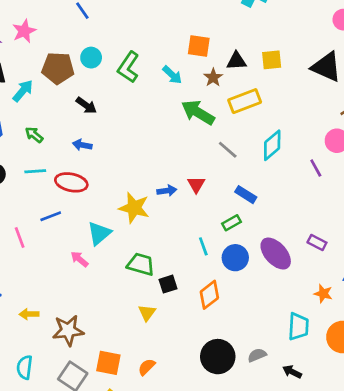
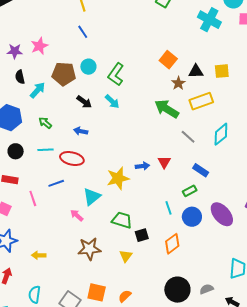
orange square: (199, 46) -> (168, 60), turned 30
cyan arrow: (172, 75) -> (112, 101), moved
yellow star: (134, 208) -> (118, 178), turned -30
brown star: (68, 330) -> (89, 249), moved

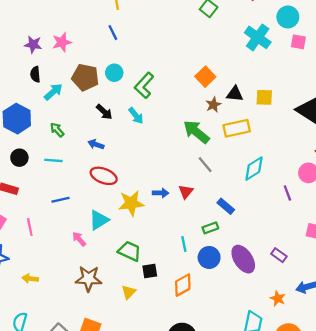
gray line: (188, 137) -> (205, 165), moved
red ellipse: (72, 159) -> (104, 176), moved
pink line: (33, 198) -> (30, 227), moved

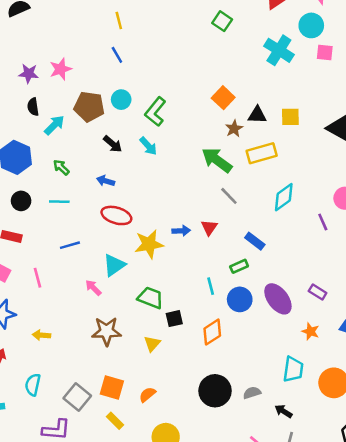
orange star: (278, 298) -> (310, 331), moved

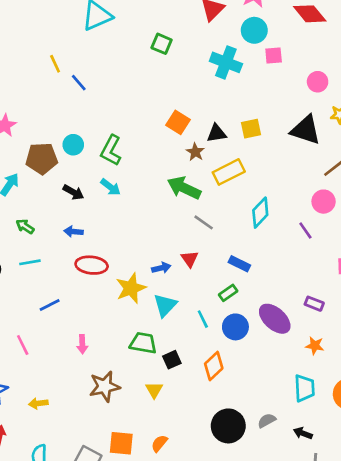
blue line: (117, 55) -> (79, 83), moved
cyan triangle: (114, 265) -> (165, 305), moved
pink arrow: (93, 288) -> (82, 344), turned -126

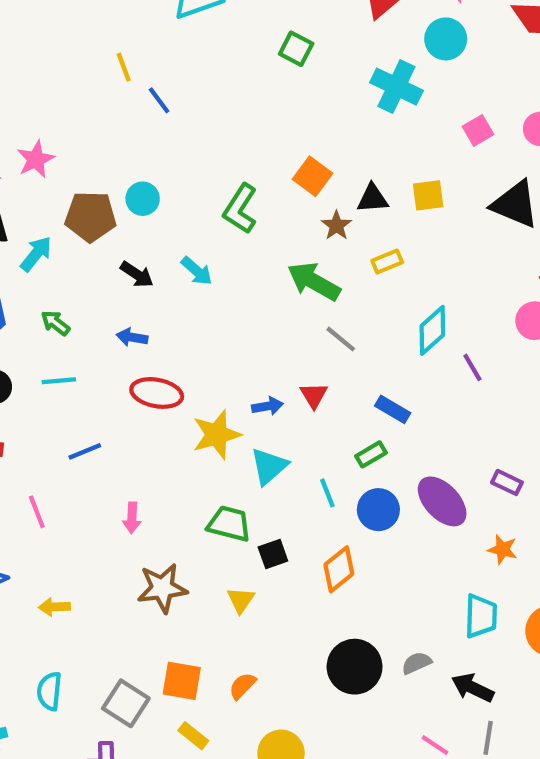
pink square: (274, 55) -> (478, 130), moved, turned -30
green L-shape: (111, 150) -> (240, 209), moved
yellow rectangle: (229, 172) -> (387, 262), size x0.6
purple line: (305, 230) -> (472, 367), moved
black arrow: (303, 433) -> (473, 688), size x1.4

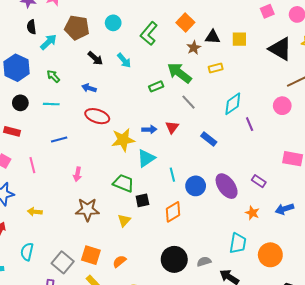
cyan circle: (143, 199) -> (113, 23), moved
green rectangle: (371, 454) -> (156, 86), moved

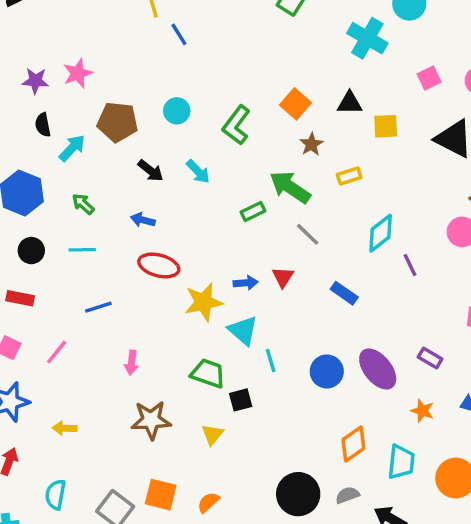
black triangle: (213, 37) -> (350, 103), moved
cyan triangle: (146, 158) -> (243, 330), turned -42
pink line: (32, 165) -> (57, 352), turned 56
cyan line: (172, 175) -> (271, 360), moved
orange diamond: (173, 212) -> (353, 444), moved

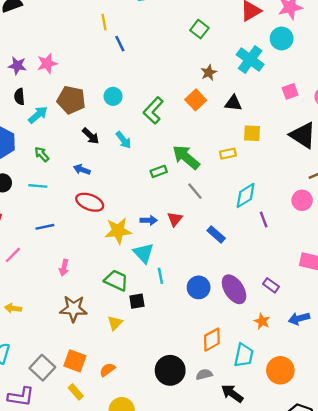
yellow square: (386, 126) -> (252, 133), moved
brown star: (311, 144) -> (209, 73), moved

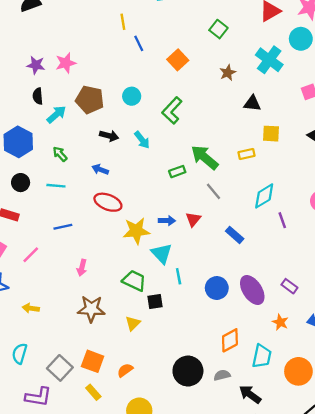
orange square: (196, 100) -> (178, 60), moved
black arrow: (91, 136) -> (109, 136), turned -30

